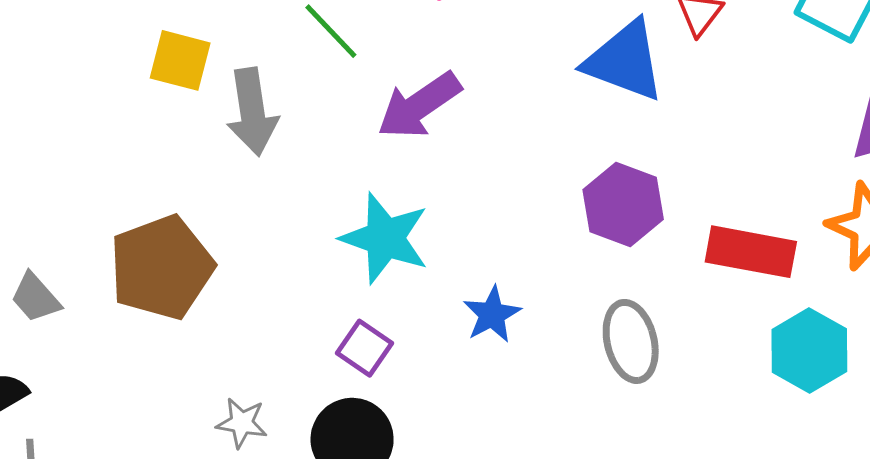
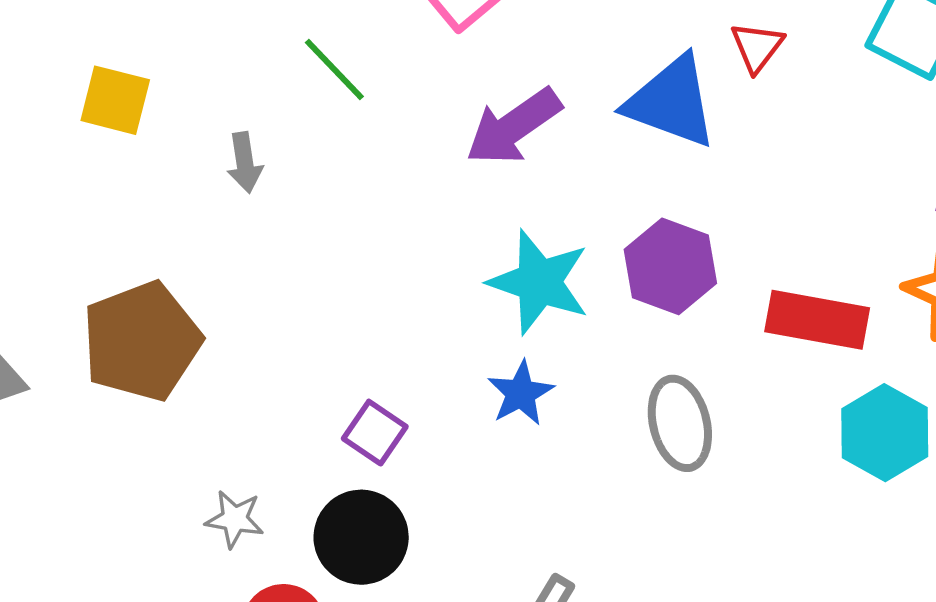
yellow square: (180, 60) -> (115, 100), moved
purple arrow: (419, 105) -> (513, 127), moved
gray arrow: (252, 112) -> (245, 162), size x0.6
cyan star: (385, 238) -> (539, 282), moved

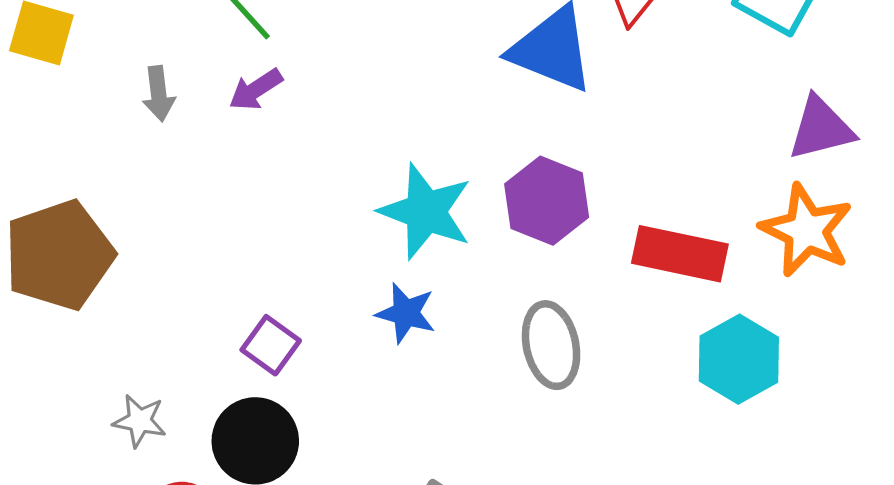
purple arrow: (513, 127) -> (256, 90), moved, size x0.6
blue star: (521, 393) -> (406, 313), turned -30

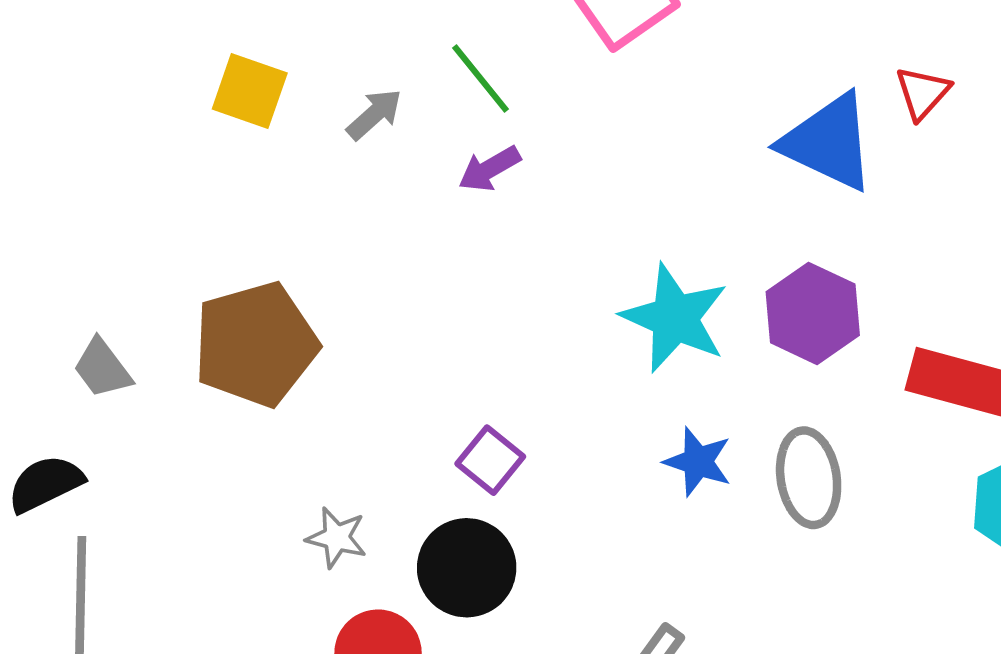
gray arrow: (159, 94) -> (374, 114), moved, turned -128
blue star: (406, 313) -> (698, 462), moved

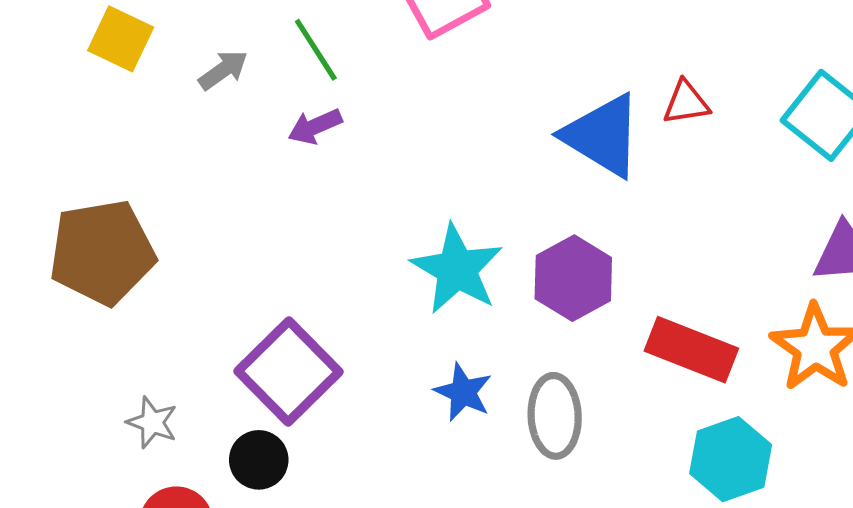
red triangle: (922, 93) -> (686, 103), turned 33
purple square: (490, 460) -> (289, 372), size x1.8
black circle: (467, 568) -> (259, 460), size x0.7

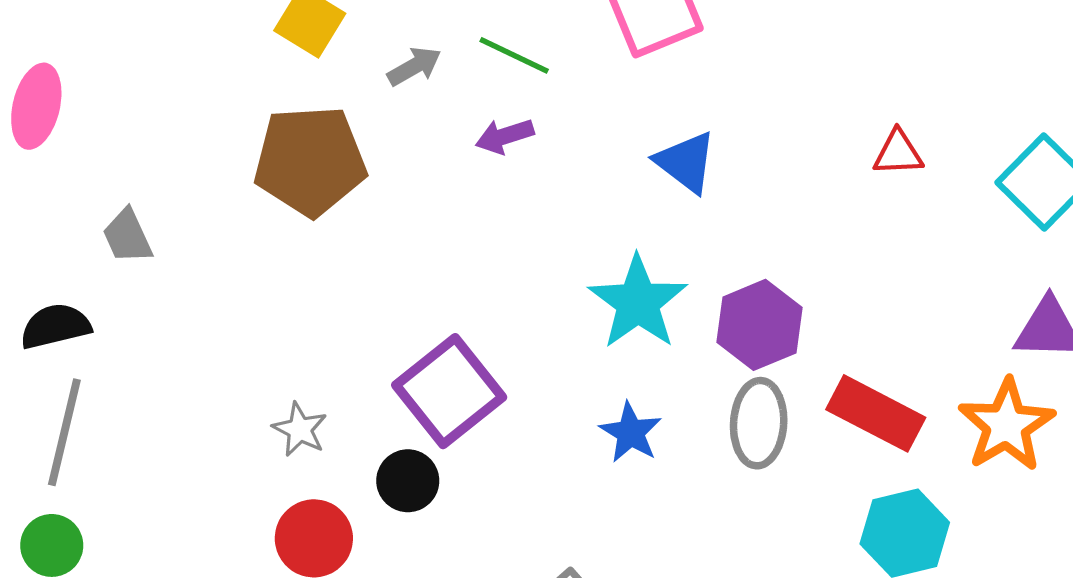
green line: (316, 50) -> (514, 55), turned -38
blue triangle: (602, 136) -> (686, 162), moved, size x0.7
brown pentagon: (102, 252) -> (310, 161), moved
gray ellipse: (555, 416) -> (759, 423), moved

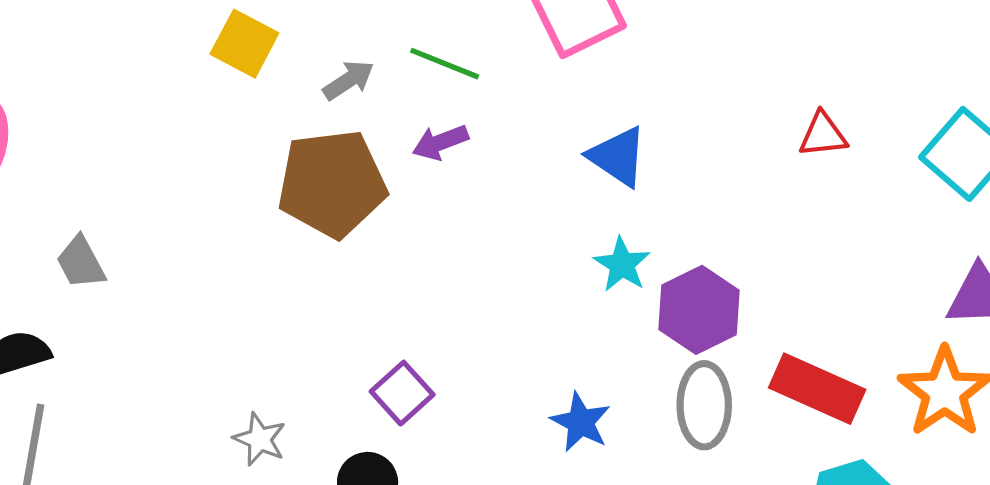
brown pentagon: (310, 161) -> (332, 184), moved
cyan star: (638, 302) -> (622, 265), moved, size x0.6
purple square: (449, 391) -> (402, 393), size x0.6

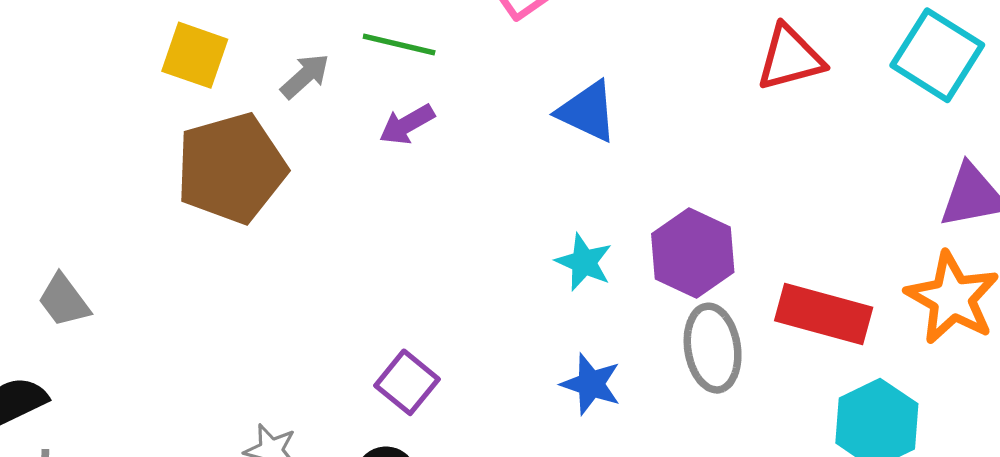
red triangle: (823, 135) -> (790, 58), size x1.4
brown pentagon: (332, 184) -> (231, 168), moved
cyan star: (622, 265) -> (584, 262), moved

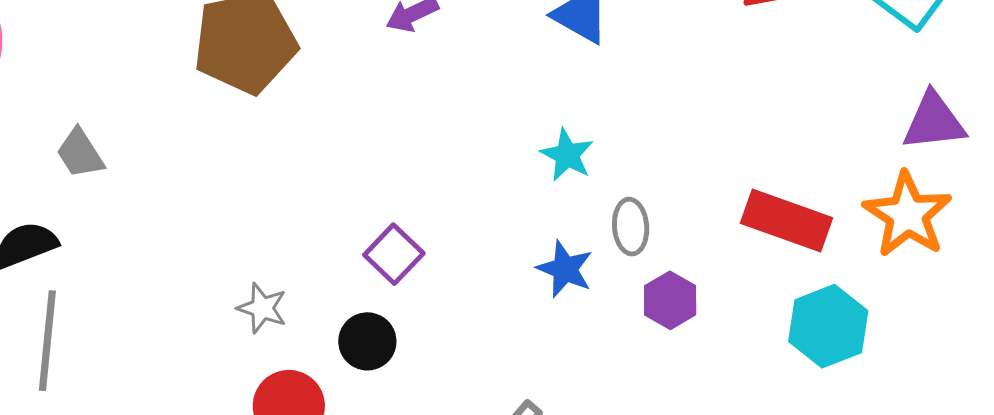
purple hexagon: (693, 253) -> (670, 300), moved, size x0.7
gray ellipse: (713, 348) -> (631, 227), moved, size x0.7

